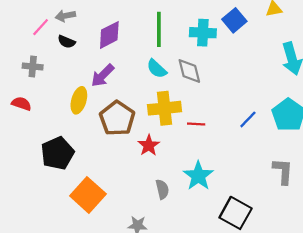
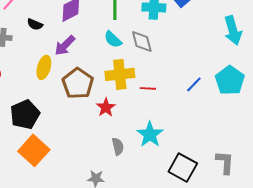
black semicircle: (66, 42) -> (35, 24), moved
gray L-shape: (283, 171) -> (225, 162), moved
orange square: (88, 195) -> (34, 150), moved

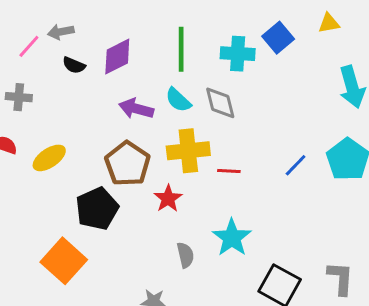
black semicircle: (35, 24) -> (74, 65), moved
purple arrow: (65, 45) -> (136, 109), moved, turned 60
yellow ellipse: (44, 67) -> (49, 158), moved, turned 40
black pentagon: (25, 114) -> (97, 209), moved

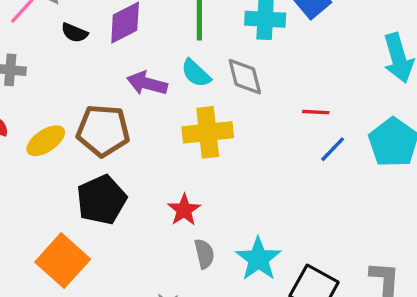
brown pentagon: (127, 164) -> (103, 131), moved, turned -30
red line: (229, 171) -> (316, 112), moved
red star: (168, 199) -> (184, 210), moved
cyan star: (232, 238) -> (258, 259), moved

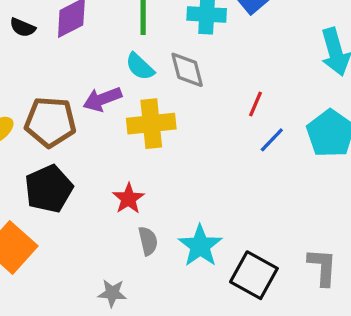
purple arrow: (147, 83) -> (102, 99), moved, turned -36
red line: (316, 112) -> (256, 104), turned -70

